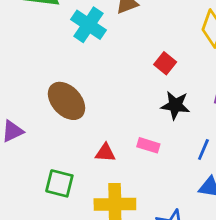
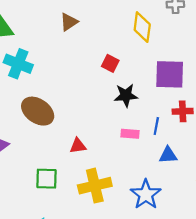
cyan cross: (88, 25) -> (18, 64), moved
pink rectangle: (148, 145) -> (130, 134), moved

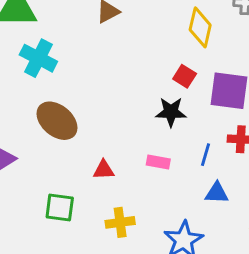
red square: (110, 63) -> (185, 76), moved
pink rectangle: (130, 134) -> (158, 162), moved
yellow cross: (95, 186) -> (120, 222), size x0.7

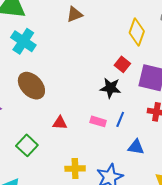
blue line: (206, 155) -> (120, 119), moved
green square: (60, 207) -> (27, 145), turned 30
yellow cross: (120, 222) -> (75, 169), moved

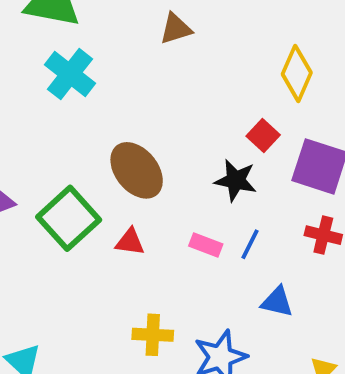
brown ellipse: (31, 86) -> (137, 170), moved
green square: (27, 145) -> (69, 218), moved, size x1.4

